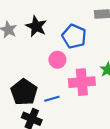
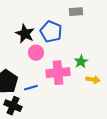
black star: (36, 26) -> (25, 34), moved

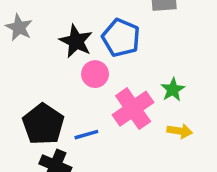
pink cross: (58, 73) -> (133, 109), turned -30
yellow arrow: (93, 80) -> (180, 131), moved

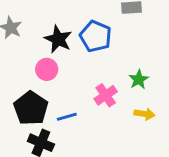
pink circle: (95, 74) -> (47, 69), moved
pink cross: (133, 109) -> (106, 95), size x0.7

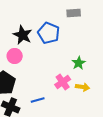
pink cross: (106, 95) -> (63, 82), moved
blue line: (67, 117) -> (38, 100), moved

